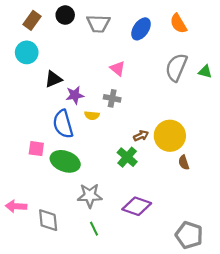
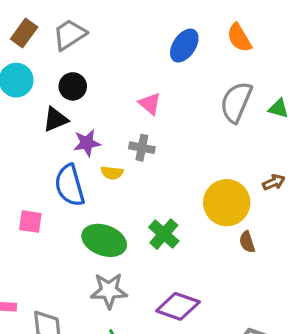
black circle: (65, 15) -> (73, 86), moved
gray trapezoid: (98, 24) -> (70, 35), moved, turned 145
brown arrow: (141, 136) -> (274, 182), moved
green ellipse: (65, 161) -> (104, 240), moved

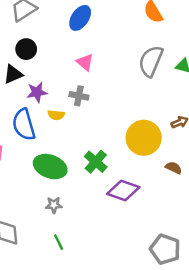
blue ellipse: (184, 46) -> (80, 18), moved
brown semicircle: (247, 242) -> (174, 168), moved, turned 133
gray star: (109, 291) -> (54, 205), size x0.6
purple diamond: (178, 306) -> (123, 191), moved

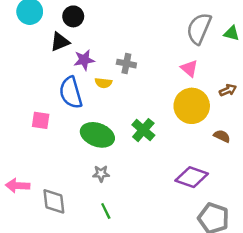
pink triangle: (85, 62) -> (189, 68), moved
purple diamond: (123, 191) -> (192, 177), moved

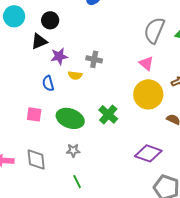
blue semicircle: (71, 93) -> (48, 83), size x0.6
pink square: (41, 120) -> (34, 114), moved
gray diamond: (54, 201) -> (36, 159), moved

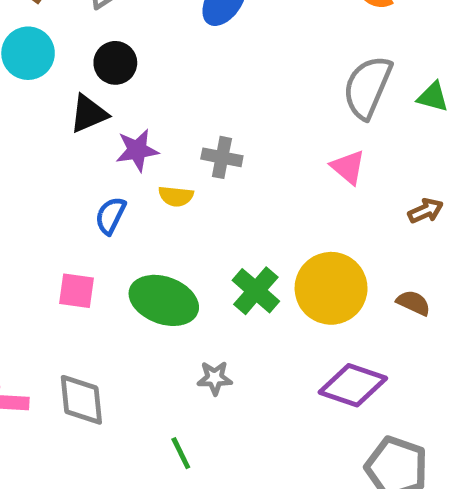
blue semicircle: (48, 83) -> (110, 216), turned 42
yellow circle: (148, 94) -> (331, 288), moved
gray star: (73, 150) -> (215, 378), moved

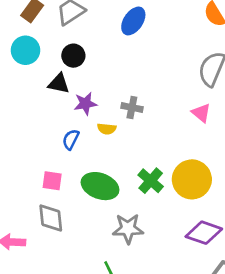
black triangle: (89, 114) -> (59, 84), turned 35
gray star: (215, 378) -> (128, 229), size x1.6
gray diamond: (81, 400) -> (51, 218), moved

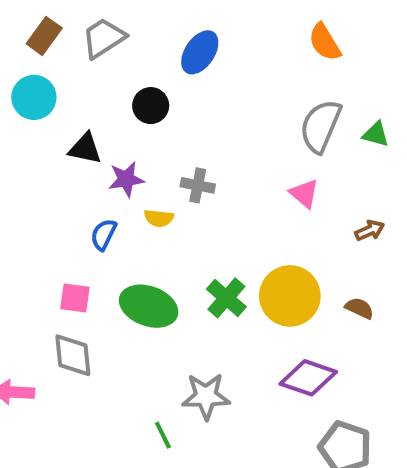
black circle: (73, 56) -> (151, 106), moved
gray star: (128, 229) -> (206, 396), moved

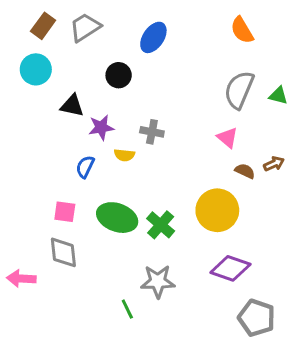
green cross: (226, 298) -> (161, 225), moved
brown semicircle: (359, 308) -> (245, 171), moved

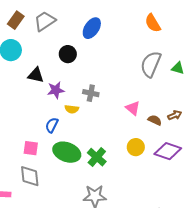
pink triangle: (227, 138) -> (133, 108), moved
blue semicircle: (85, 167) -> (52, 125), moved
yellow circle: (217, 210) -> (136, 147), size x0.6
purple diamond: (230, 268) -> (168, 151), moved

